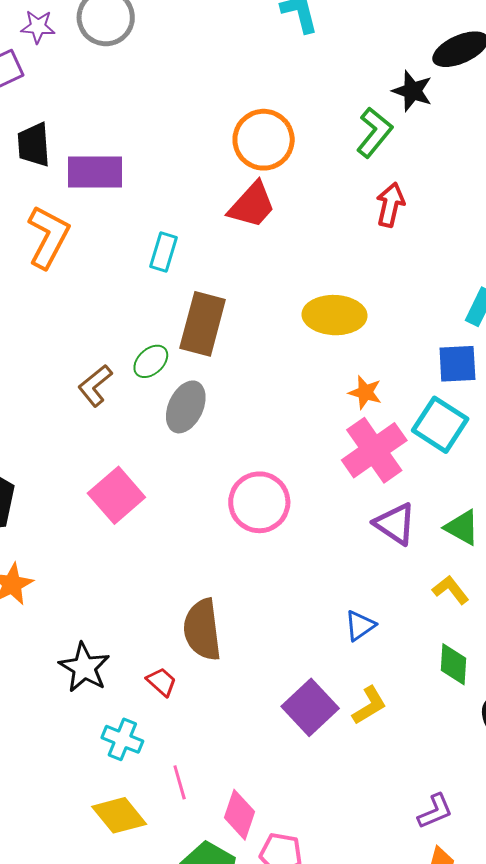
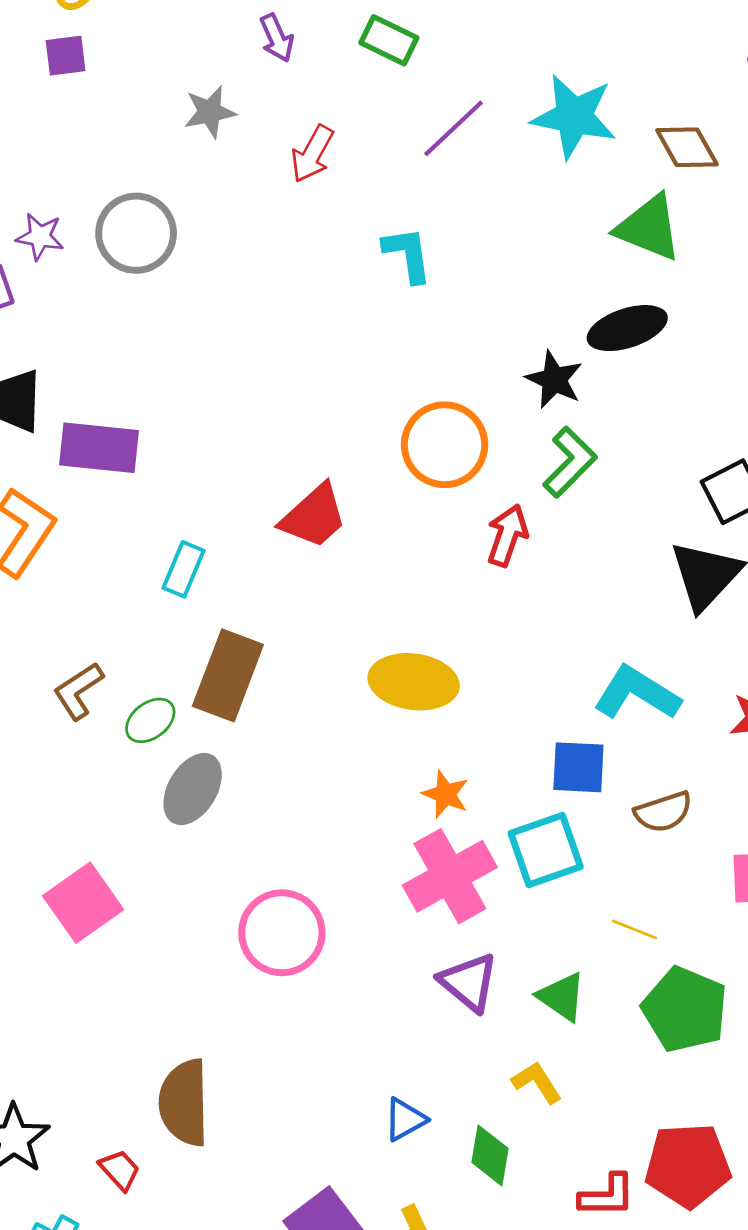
green L-shape: (374, 132) -> (570, 462), moved
orange circle: (264, 140) -> (445, 445), moved
brown L-shape: (95, 386) -> (78, 691), moved
cyan square: (440, 425) -> (546, 850), turned 32
green diamond: (453, 664) -> (490, 1155), moved

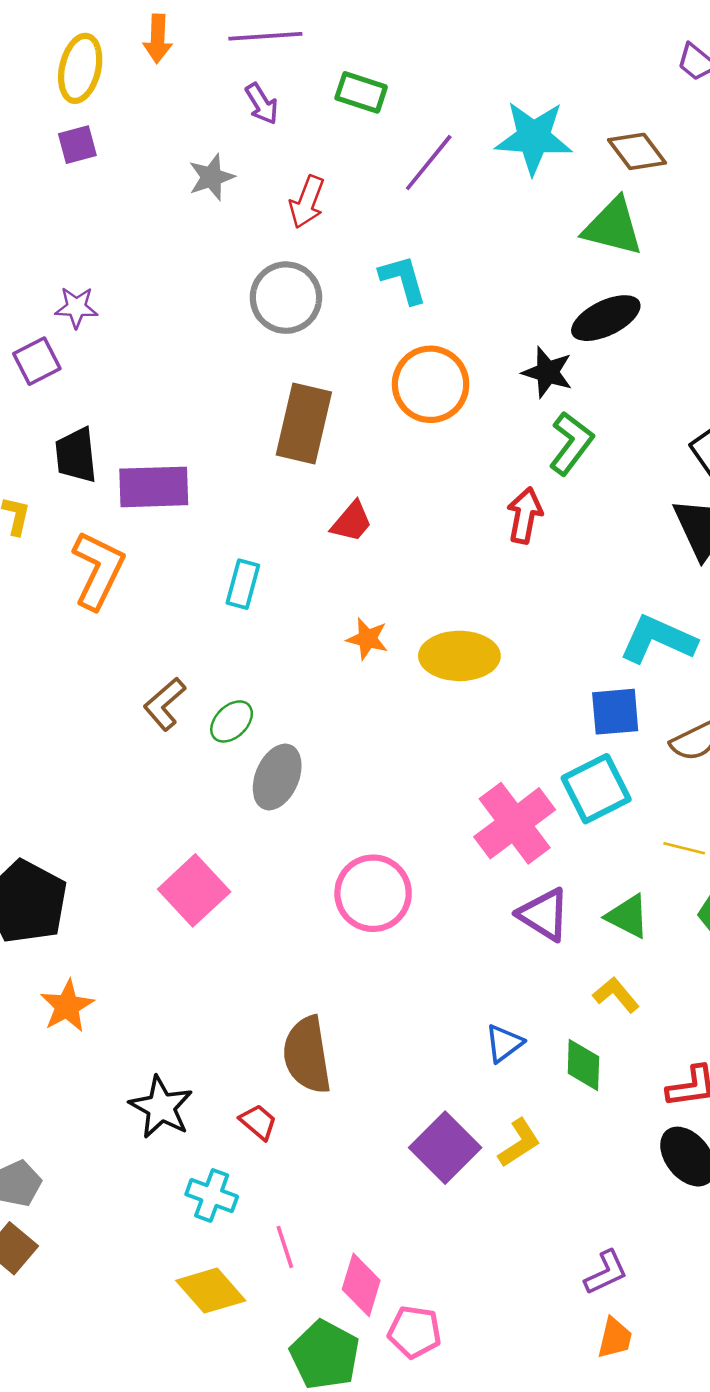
gray circle: (136, 233) -> (286, 298), moved
orange circle: (445, 445) -> (431, 384), moved
red trapezoid: (314, 516) -> (352, 522), size x0.7
brown rectangle: (228, 675) -> (304, 424), moved
orange star: (445, 794) -> (367, 639), moved

